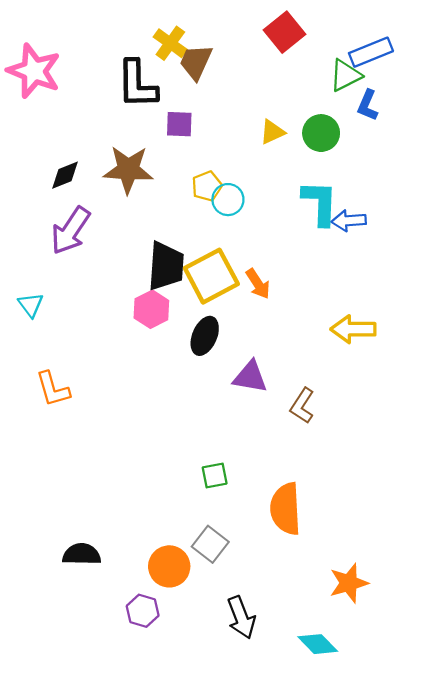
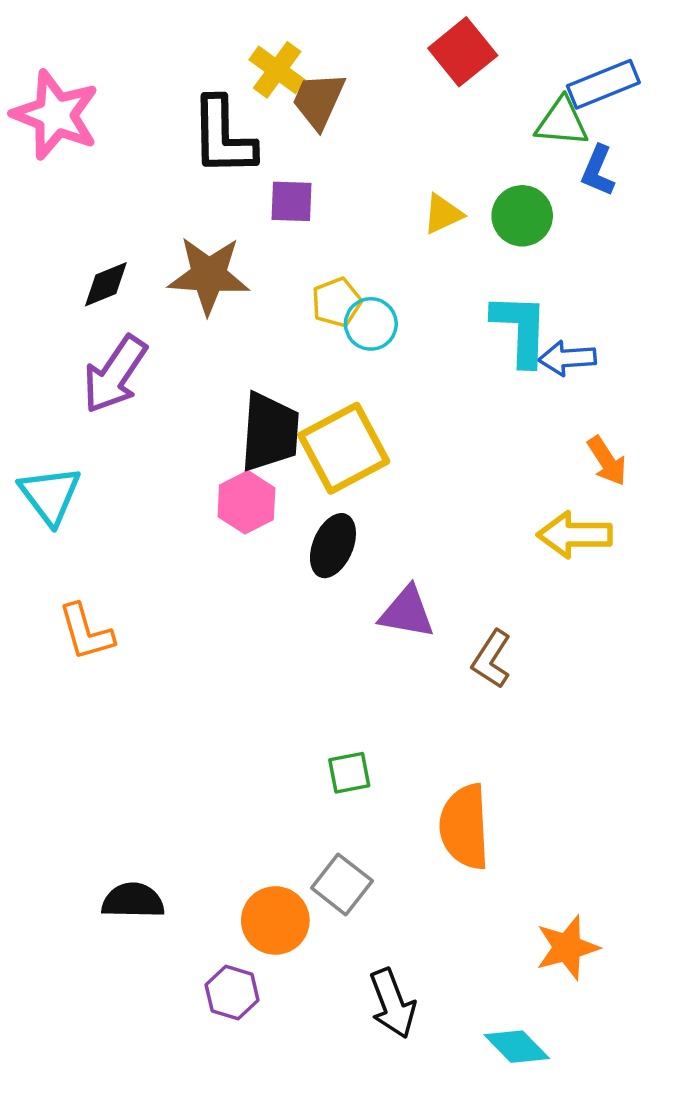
green triangle: (345, 75) -> (562, 122), turned 32
orange arrow: (258, 284) -> (607, 461), moved
cyan triangle: (31, 305) -> (50, 495), size x1.5

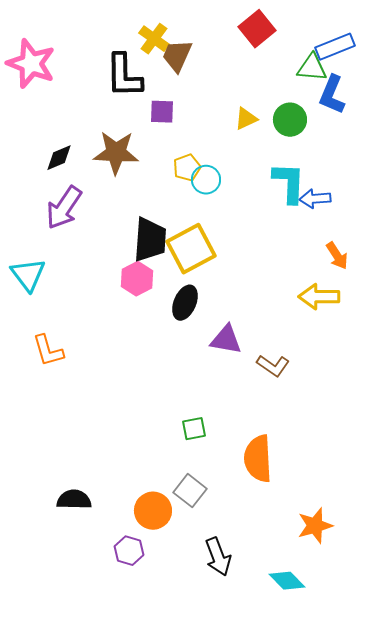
blue L-shape: (598, 171) -> (332, 95), size x1.4
brown L-shape: (492, 659) -> (273, 366), turned -88

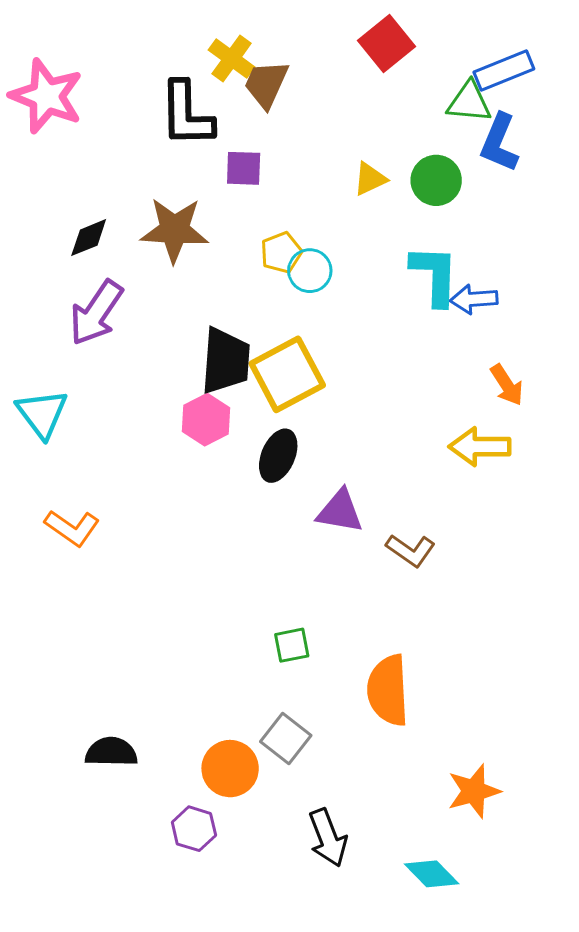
orange L-shape: (48, 351) -> (72, 528), turned -39

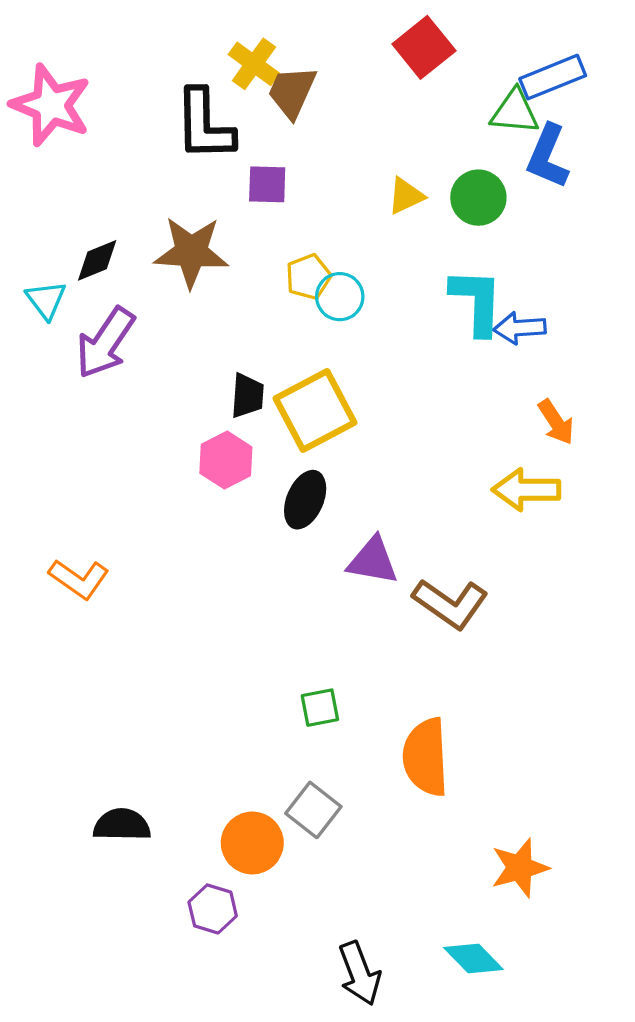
black trapezoid: (226, 361) -> (247, 396), size x0.6
cyan triangle: (42, 414) -> (46, 300), moved, size x0.7
brown L-shape: (411, 550) -> (450, 604), size x1.4
black arrow: (328, 838) -> (360, 973), moved

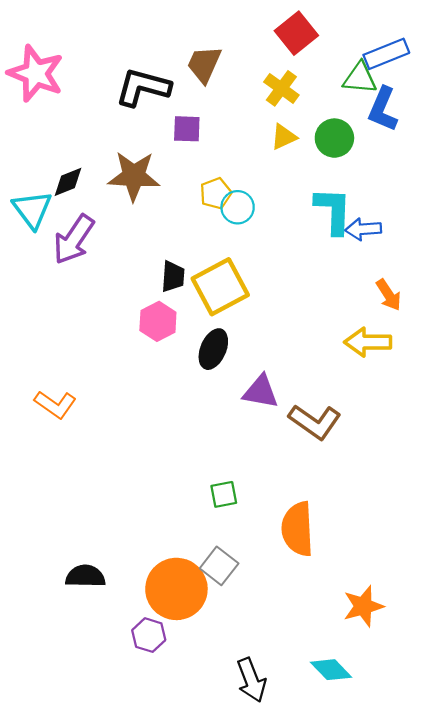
yellow cross: (254, 64) -> (281, 88), moved
black L-shape: (204, 125) -> (143, 87), turned 106
cyan triangle: (46, 300) -> (32, 210), size x1.4
orange circle: (252, 843) -> (176, 589), size x1.4

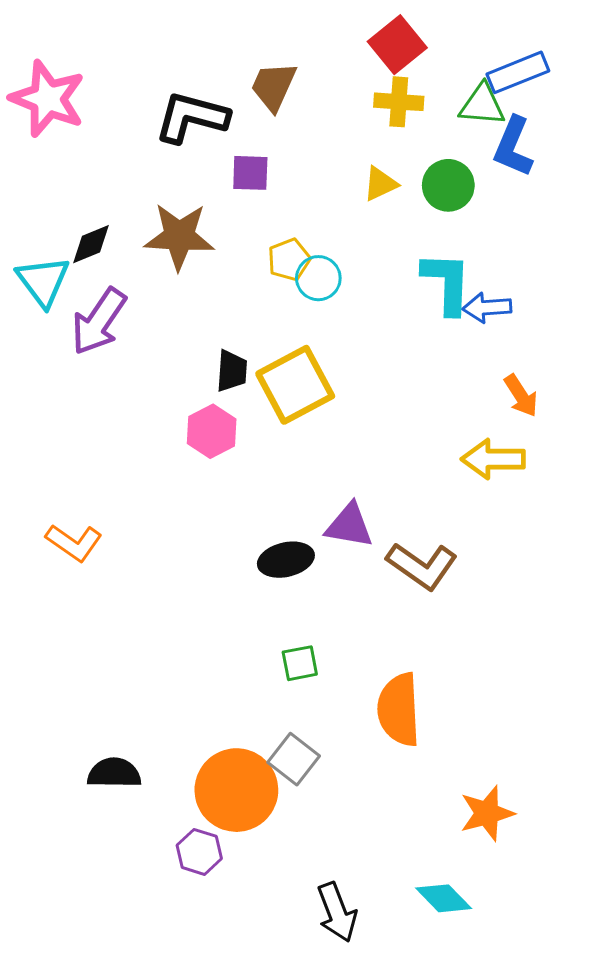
yellow cross: (281, 88) -> (399, 102), moved, turned -32
black ellipse: (213, 349) -> (286, 560), moved, turned 54

